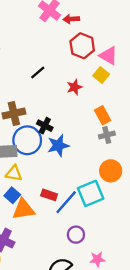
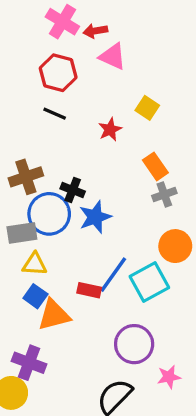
red hexagon: (82, 46) -> (58, 73), moved
pink triangle: (108, 56) -> (113, 57), moved
black line: (38, 72) -> (55, 114), turned 70
blue line: (66, 202) -> (113, 275), moved
purple circle: (76, 235) -> (134, 344), size x1.5

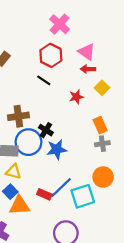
red arrow: (95, 31) -> (88, 69), moved

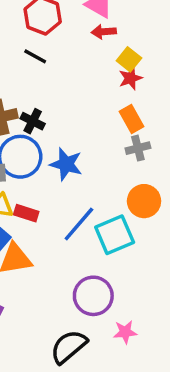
red star: (76, 97) -> (130, 78), moved
black cross: (46, 130) -> (33, 121), moved
blue star: (57, 149) -> (66, 164), turned 30
red rectangle: (44, 194) -> (26, 213), moved

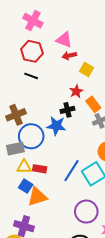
red star: (130, 78) -> (76, 91), moved
black cross: (33, 121) -> (67, 110), moved, turned -32
blue star: (66, 164) -> (56, 126), moved

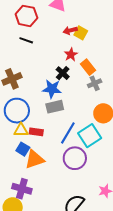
red arrow: (69, 55) -> (70, 30), moved
black cross: (67, 110) -> (63, 73), turned -32
blue circle: (31, 136) -> (17, 111), moved
gray rectangle: (15, 149) -> (55, 107), moved
purple circle: (86, 212) -> (75, 158), moved

